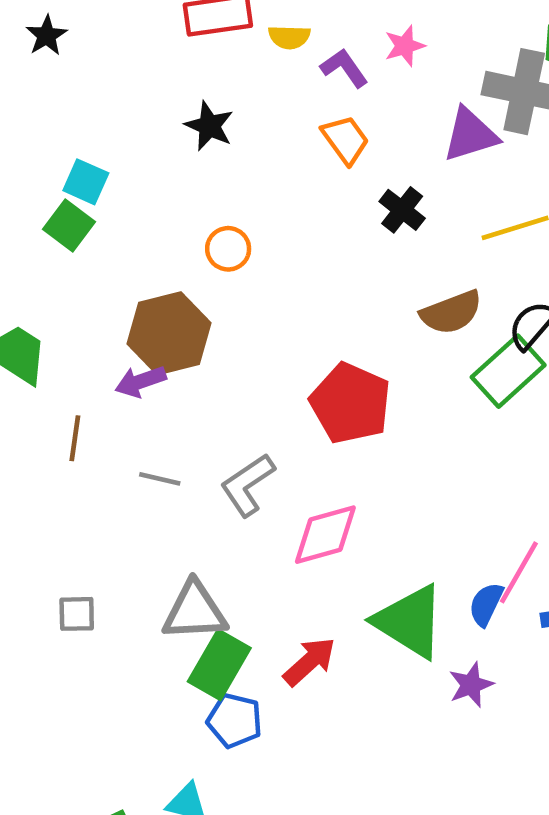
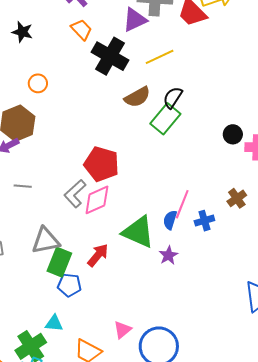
black cross: (402, 210) -> (110, 56), size x1.8
red pentagon: (351, 403) -> (101, 164), moved
gray L-shape: (248, 485) -> (75, 194), moved

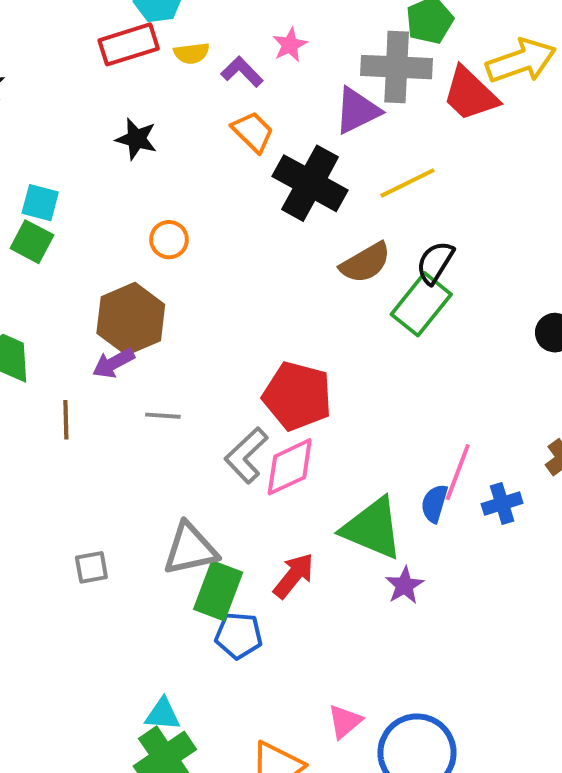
gray line: (23, 186) -> (163, 416), moved
purple star: (168, 255) -> (405, 585), moved
cyan triangle: (54, 323) -> (163, 714), moved

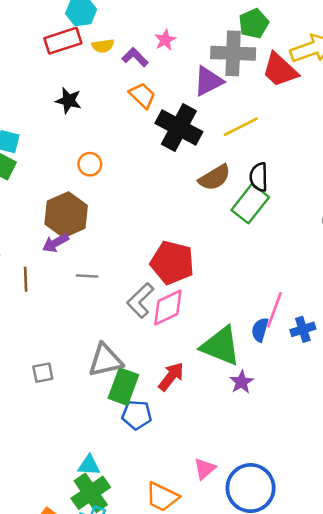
black semicircle: (435, 262) -> (259, 177), turned -32

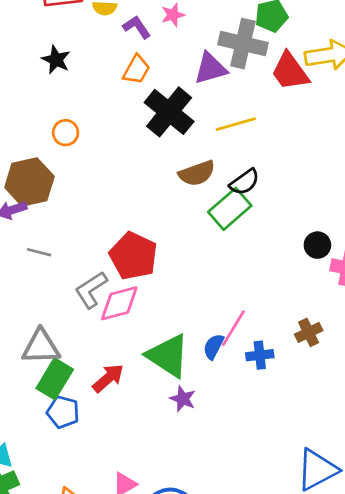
orange trapezoid: (142, 95) -> (136, 70), turned 64
black semicircle: (259, 177) -> (245, 182), turned -136
purple star: (242, 382) -> (183, 399), turned -30

